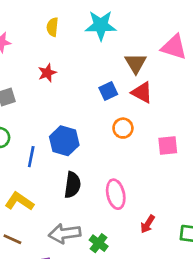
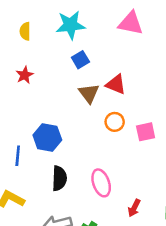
pink triangle: (174, 47) -> (131, 23), moved
brown triangle: (136, 63) -> (89, 93), moved
blue square: (108, 91) -> (80, 60), moved
orange circle: (123, 128) -> (115, 122), moved

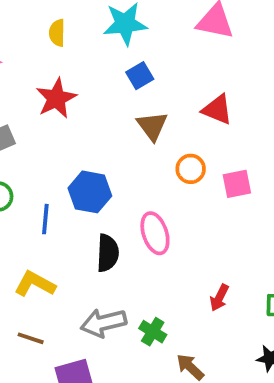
red star: (25, 75) -> (56, 98), size x1.5
red triangle: (116, 84) -> (217, 110), moved
pink ellipse: (101, 183) -> (155, 233), moved

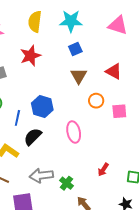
yellow semicircle: (57, 33) -> (35, 22), size x1.5
black semicircle: (108, 253) -> (33, 137), moved, turned -144

